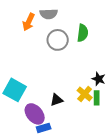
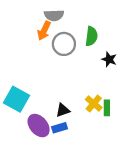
orange arrow: (29, 22) -> (44, 31), moved
black star: (99, 79) -> (109, 59), moved
blue rectangle: (44, 128) -> (60, 128), moved

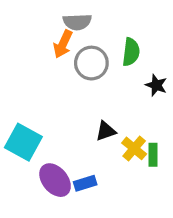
black triangle: (63, 110) -> (106, 131), moved

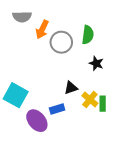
gray semicircle: (77, 22) -> (22, 17), moved
black star: (156, 85) -> (96, 63), moved
blue rectangle: (85, 183) -> (57, 109), moved

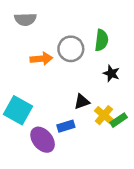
orange arrow: (42, 29) -> (41, 59), moved, turned -120
green rectangle: (103, 104) -> (119, 120), turned 56

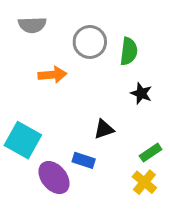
gray circle: (71, 49) -> (90, 42), moved
yellow cross: (104, 115) -> (144, 182), moved
blue rectangle: (66, 126) -> (84, 160), turned 35

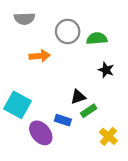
green semicircle: (129, 51) -> (97, 38), turned -102
green rectangle: (151, 153) -> (89, 111), moved

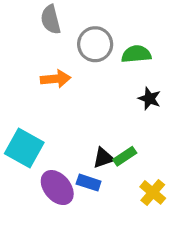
gray semicircle: (24, 19) -> (51, 20), moved, turned 78
black triangle: (78, 97) -> (103, 158), moved
blue rectangle: (63, 120) -> (89, 183), moved

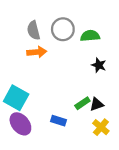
gray semicircle: (51, 20) -> (34, 30), moved
black triangle: (103, 158) -> (97, 104), moved
purple ellipse: (57, 188) -> (20, 124), moved

